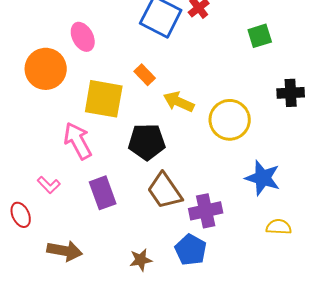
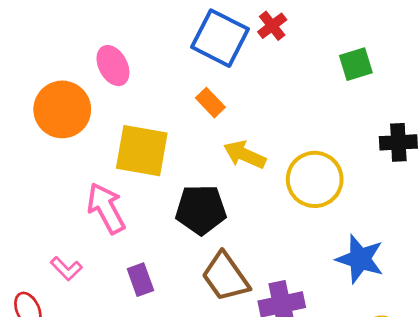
orange rectangle: (145, 75) -> (210, 103), moved
purple rectangle: (103, 193) -> (140, 280), size x0.7

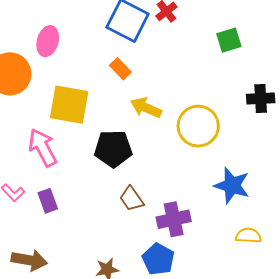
pink ellipse: (113, 66) -> (48, 41), turned 44
brown trapezoid: (225, 277) -> (132, 199), size x0.7
purple rectangle: (140, 280) -> (48, 201), moved

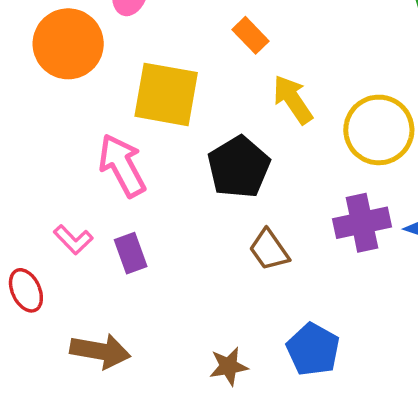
yellow arrow: (146, 108) -> (293, 100), turned 32
black pentagon: (113, 149) -> (239, 167), turned -30
purple cross: (174, 219) -> (362, 223), moved

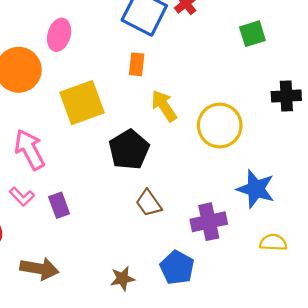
orange rectangle: (251, 35) -> (137, 64), turned 50
yellow square: (166, 94) -> (82, 103), turned -30
pink arrow: (122, 165) -> (30, 150), moved
purple cross: (362, 223) -> (209, 222), moved

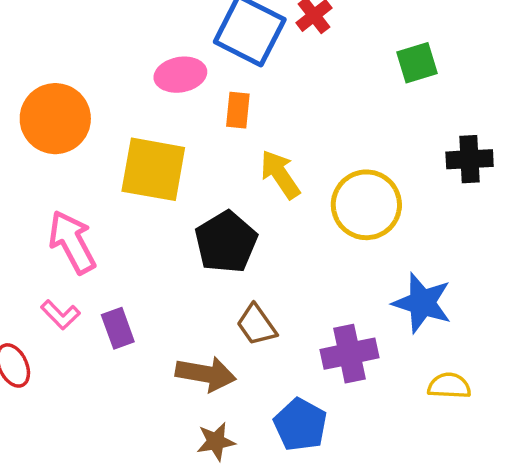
pink ellipse: (59, 35) -> (180, 75), moved, turned 64
yellow square: (82, 103) -> (153, 169), turned 30
brown arrow: (39, 269) -> (206, 374), moved

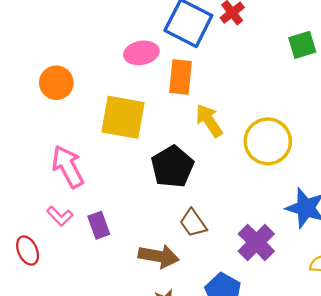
orange rectangle: (238, 110) -> (180, 77), size x1.4
orange circle: (55, 119) -> (56, 83), size x0.7
purple cross: (349, 354) -> (256, 242), turned -33

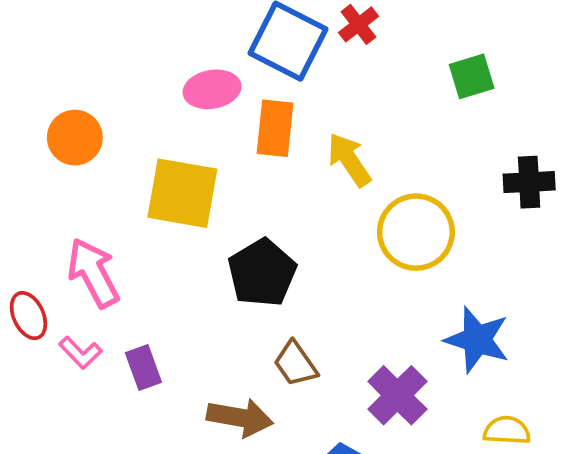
yellow arrow: (209, 121) -> (349, 160), moved
red ellipse: (28, 251) -> (28, 316), moved

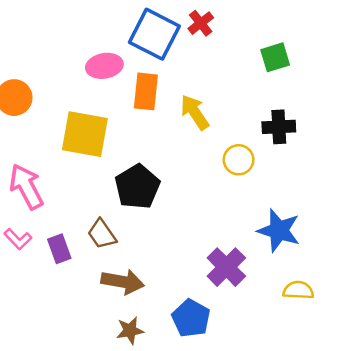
black cross: (529, 182) -> (279, 127), moved
yellow circle: (416, 232) -> (239, 160), size x0.6
brown trapezoid: (295, 364) -> (102, 234), moved

